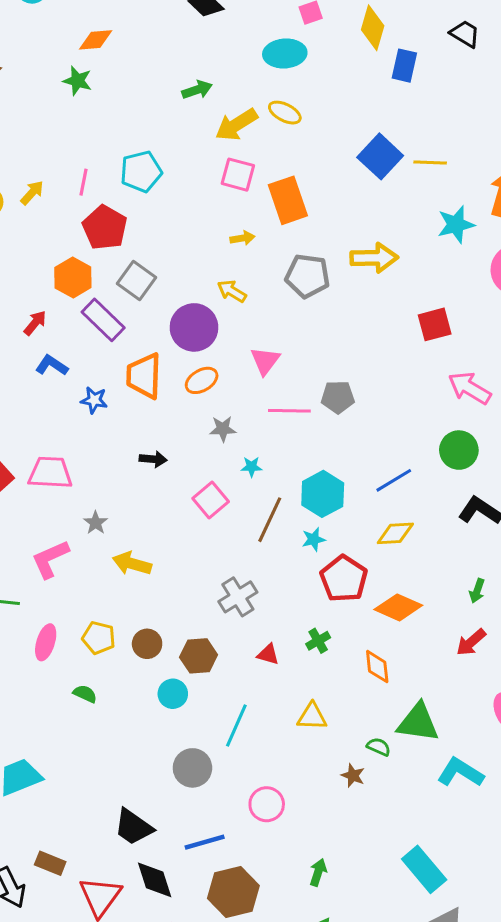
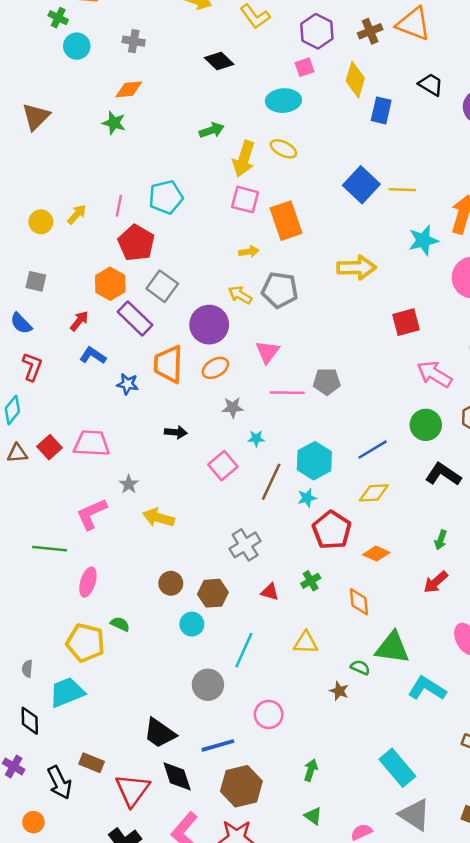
yellow arrow: (236, 125) -> (244, 159), turned -40
gray pentagon: (308, 276) -> (280, 290), moved
orange diamond: (398, 607) -> (376, 554), size x0.7
yellow pentagon: (99, 638) -> (85, 643), moved, size x1.4

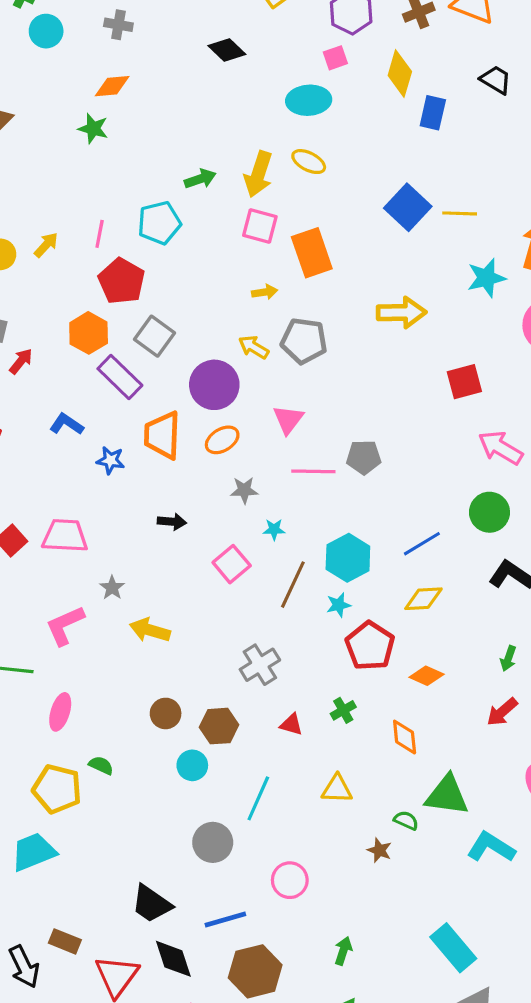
green arrow: (212, 130) -> (200, 179), moved
red arrow: (79, 321) -> (21, 361), moved

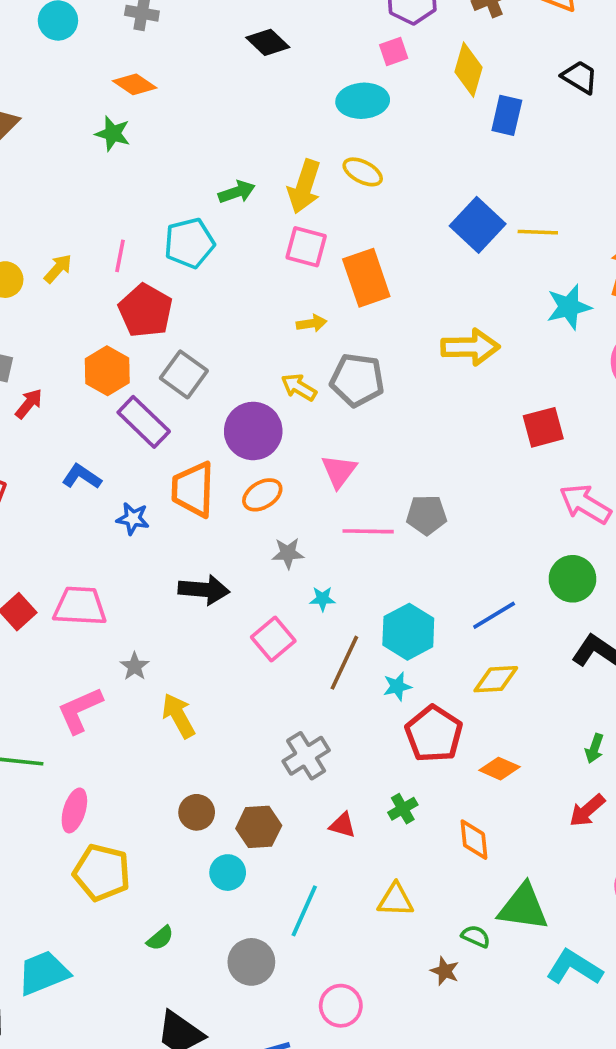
orange diamond: (112, 86) -> (135, 84), turned 39
black arrow: (172, 522) -> (204, 590), size x1.5
yellow arrow: (150, 630) -> (178, 716), turned 45
green semicircle: (101, 765) -> (160, 938), moved, turned 115
yellow pentagon: (57, 789) -> (102, 873), moved

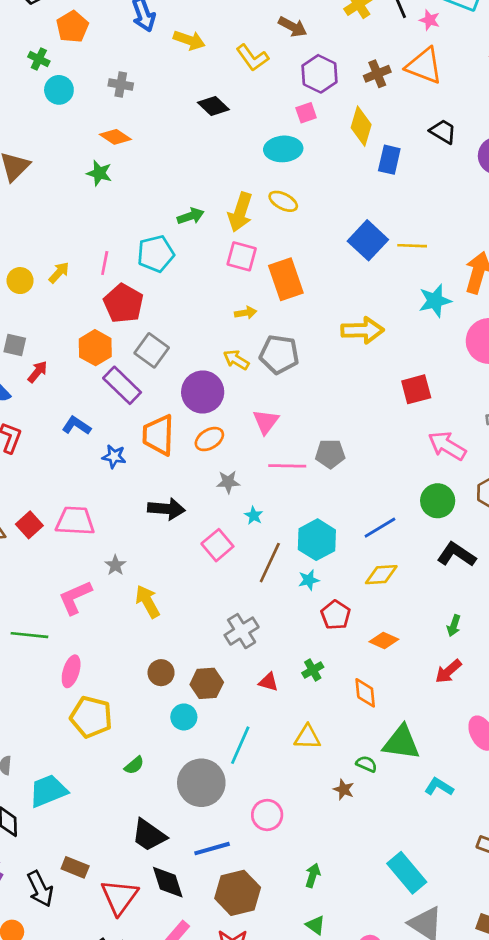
cyan star: (323, 599) -> (254, 516), turned 30
red pentagon: (434, 734) -> (336, 615), size x0.7
gray circle: (251, 962) -> (201, 783), size x1.4
cyan L-shape: (574, 967) -> (439, 787), size x0.7

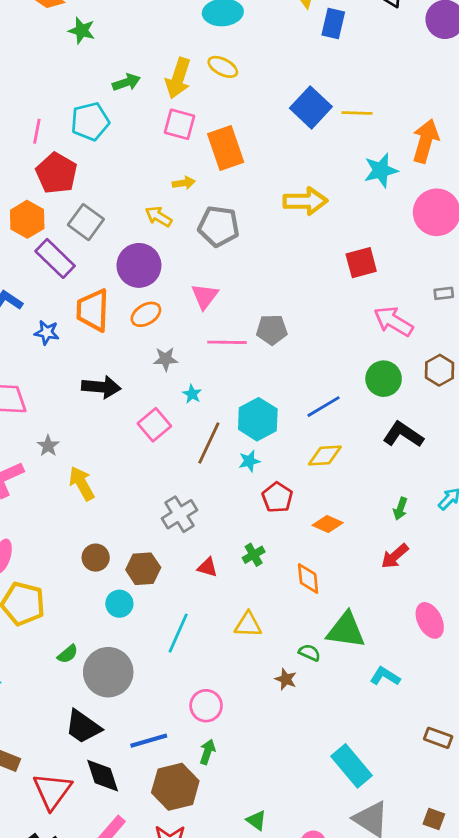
green star: (99, 173) -> (82, 31), moved
yellow arrow: (236, 360) -> (159, 216), moved
gray circle: (201, 783) -> (108, 672), moved
green arrow: (313, 875) -> (207, 752), moved

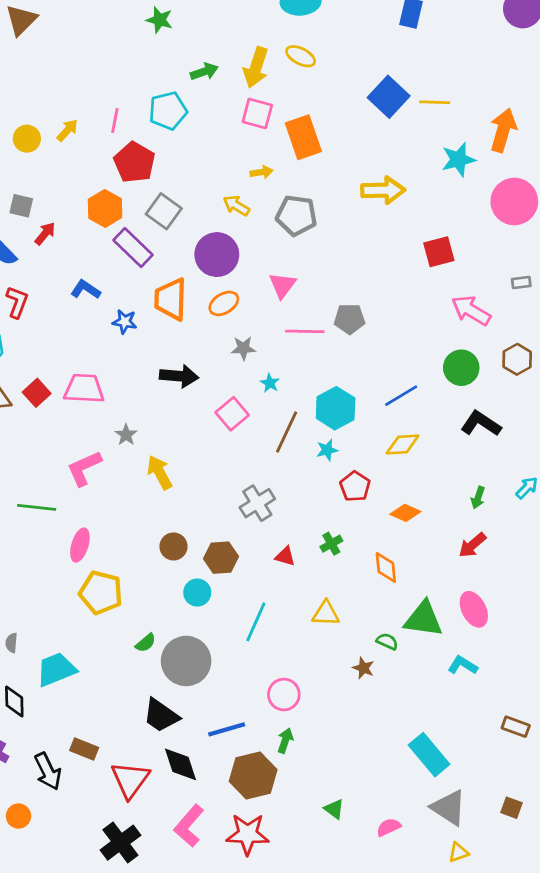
pink ellipse: (430, 620) -> (474, 609), moved

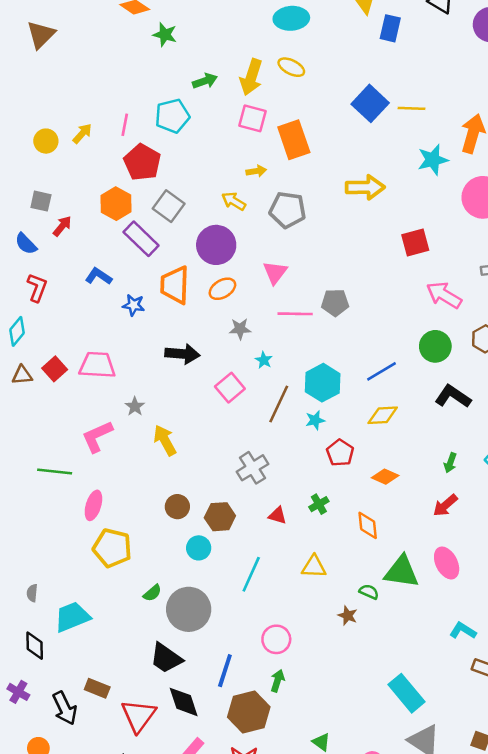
cyan L-shape: (463, 665) -> (463, 631), moved
blue line: (227, 729) -> (225, 671), turned -56

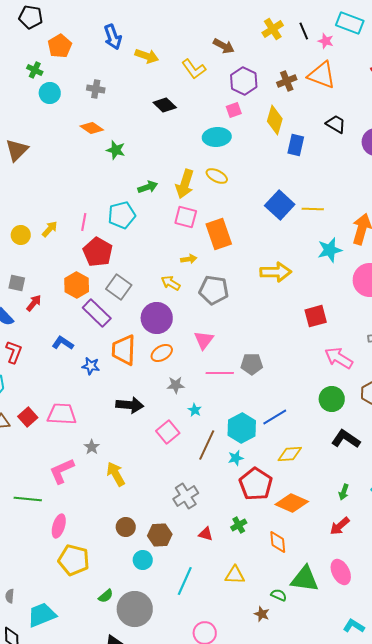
blue line: (381, 371) -> (275, 417), moved
red pentagon: (340, 453) -> (256, 484), size x1.5
orange diamond: (385, 477) -> (292, 503), size x1.5

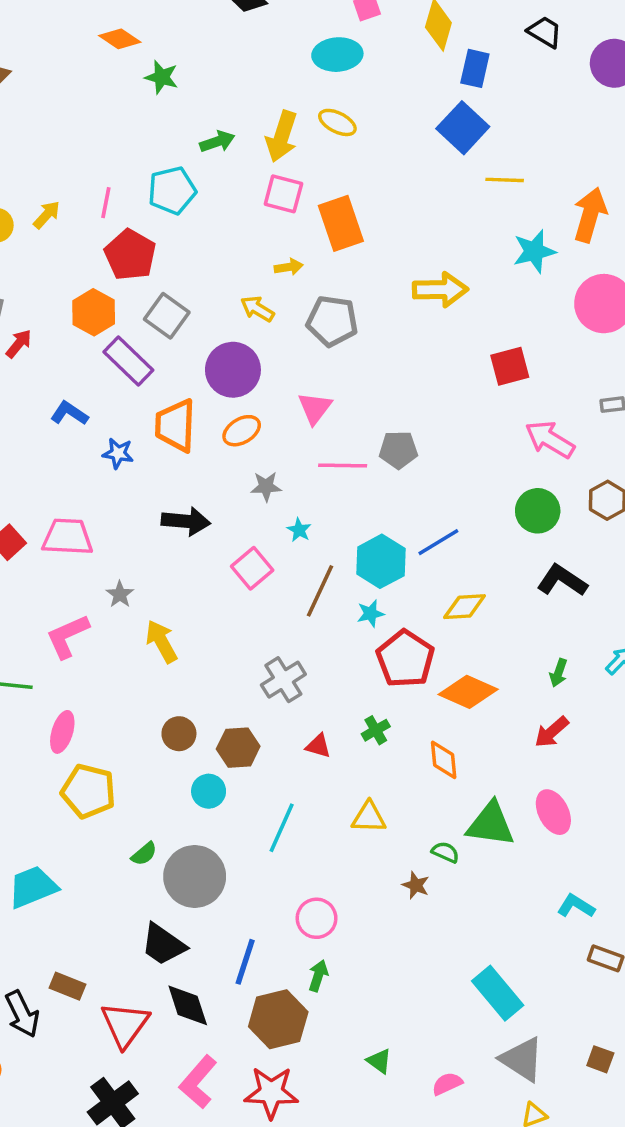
blue square: (280, 205) -> (463, 128), moved

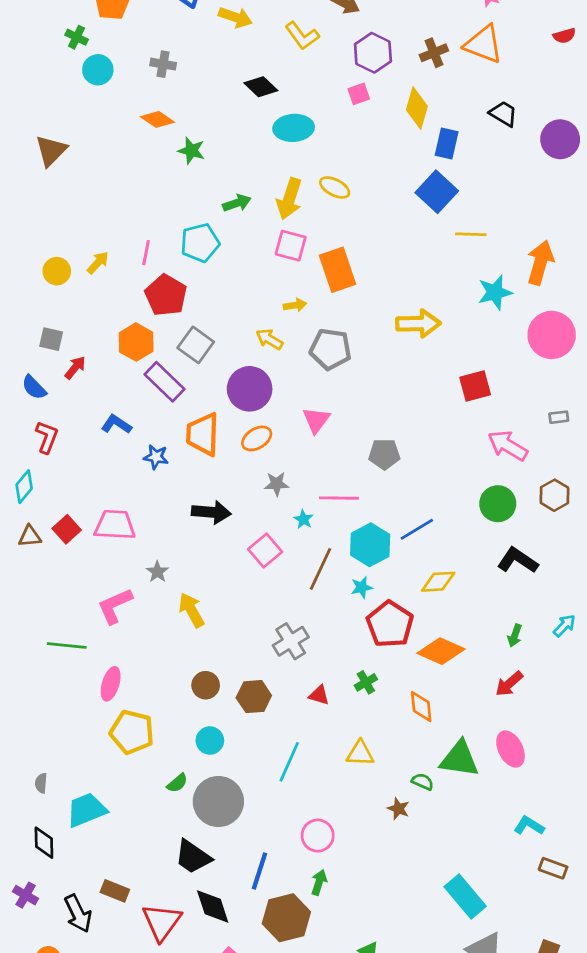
cyan ellipse: (337, 55) -> (294, 128), moved
pink line: (343, 466) -> (339, 498), moved
cyan circle: (209, 791) -> (210, 741), moved

